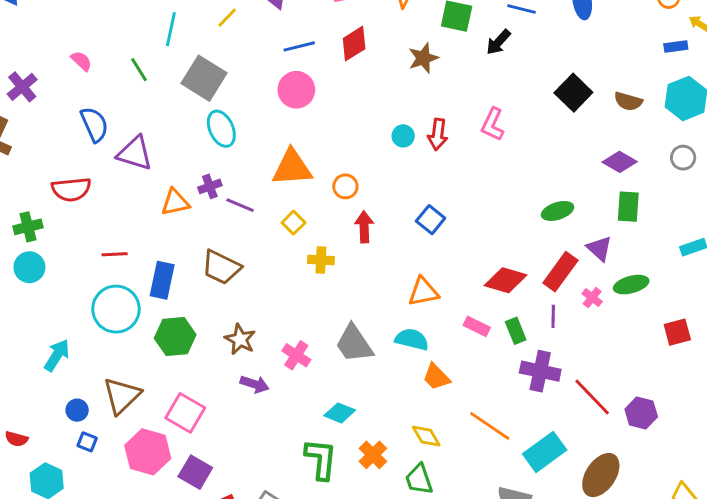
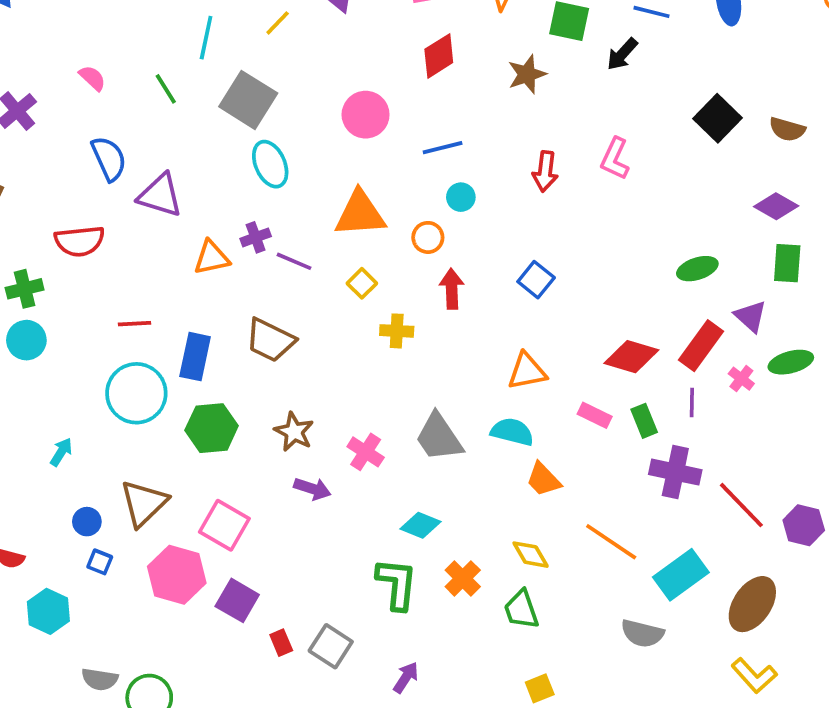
blue line: (299, 46) -> (443, 148), moved
cyan circle: (403, 136) -> (461, 197), moved
cyan arrow: (57, 355) -> (61, 452), size x0.7

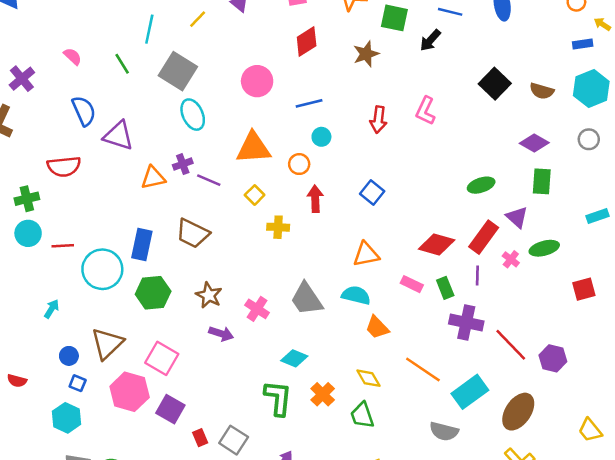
red line: (135, 324) -> (63, 246), moved
cyan hexagon: (48, 611) -> (66, 418), moved

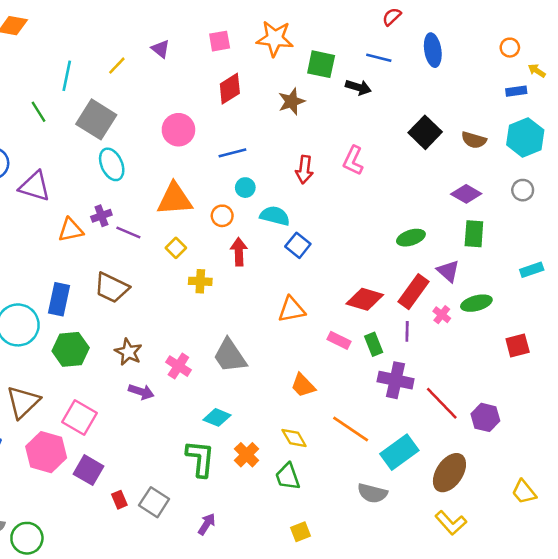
black arrow: (430, 40) -> (358, 87), turned -115
cyan semicircle: (356, 295) -> (275, 216), moved

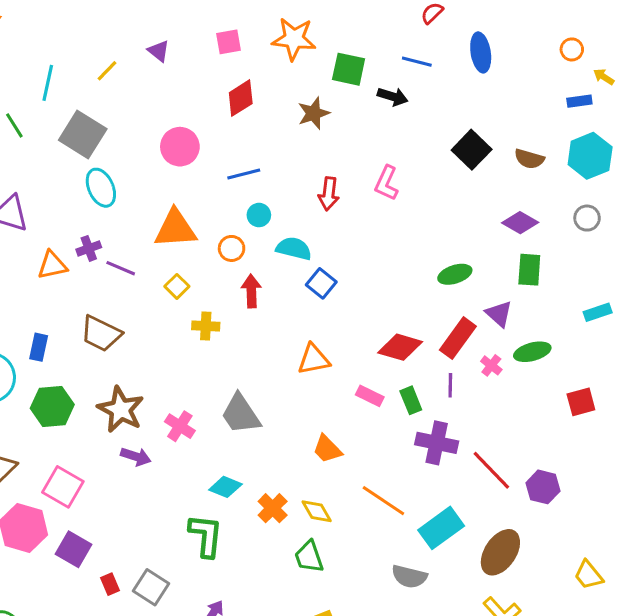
blue rectangle: (59, 299) -> (39, 347), size x0.7
brown star: (128, 352) -> (121, 409), size x1.4
orange cross: (247, 455) -> (273, 508), moved

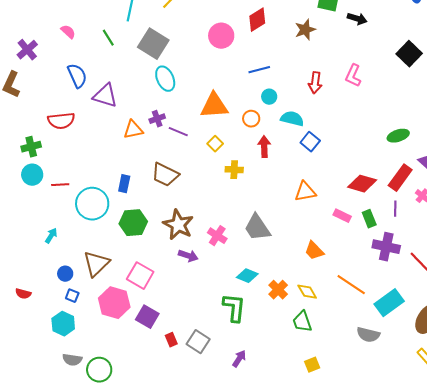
pink circle: (180, 147) -> (221, 36), moved

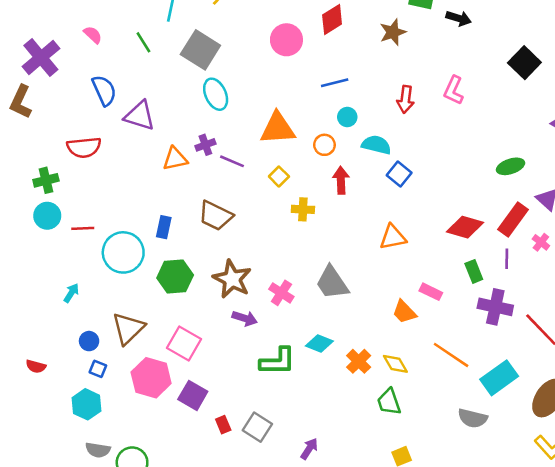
purple cross: (27, 50) -> (41, 58), size x1.4
pink rectangle: (342, 216) -> (431, 292), moved
green L-shape: (234, 308) -> (278, 361), moved, turned 84

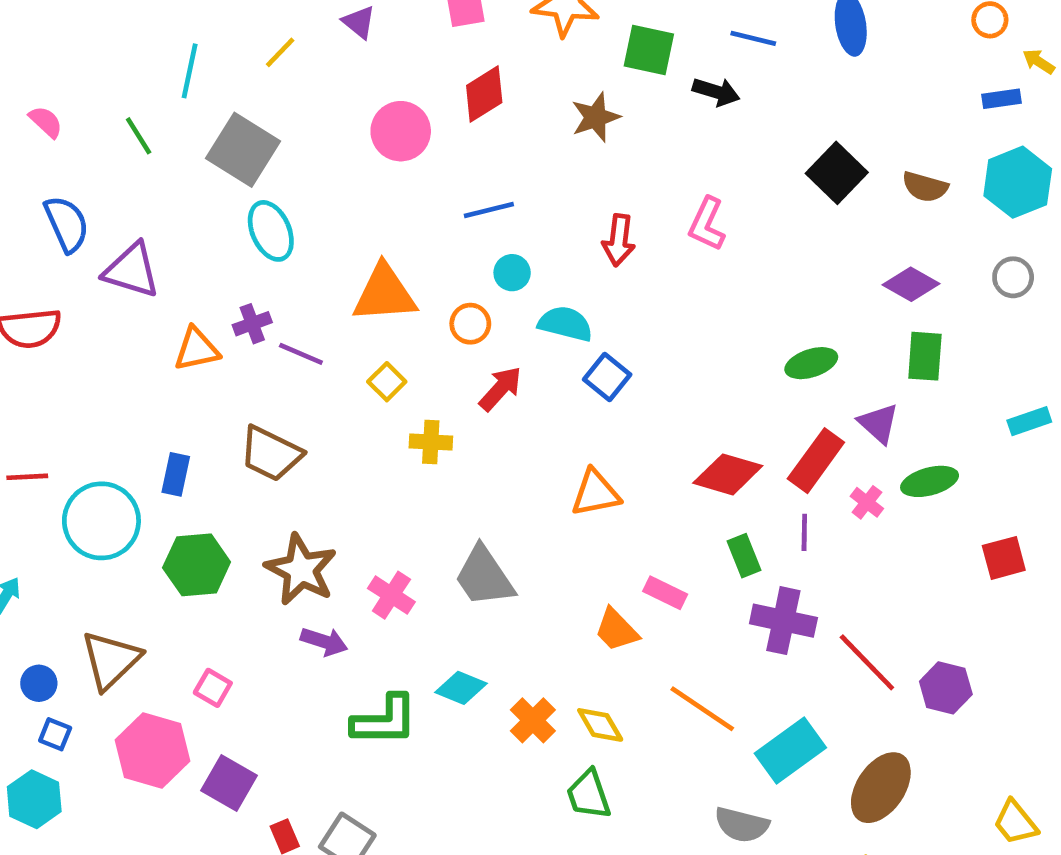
red arrow: (341, 180) -> (500, 389), turned 44
pink square: (184, 344) -> (213, 688), size x0.6

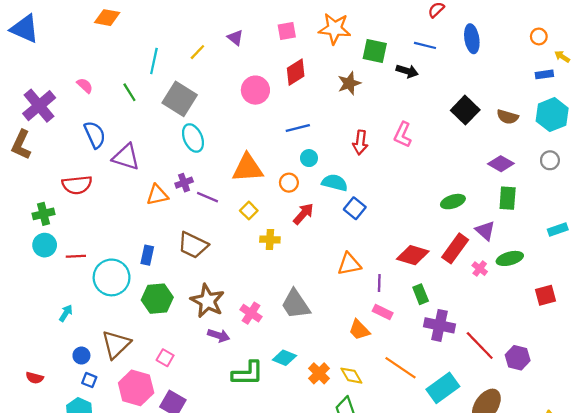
purple line: (804, 532) -> (379, 283), moved

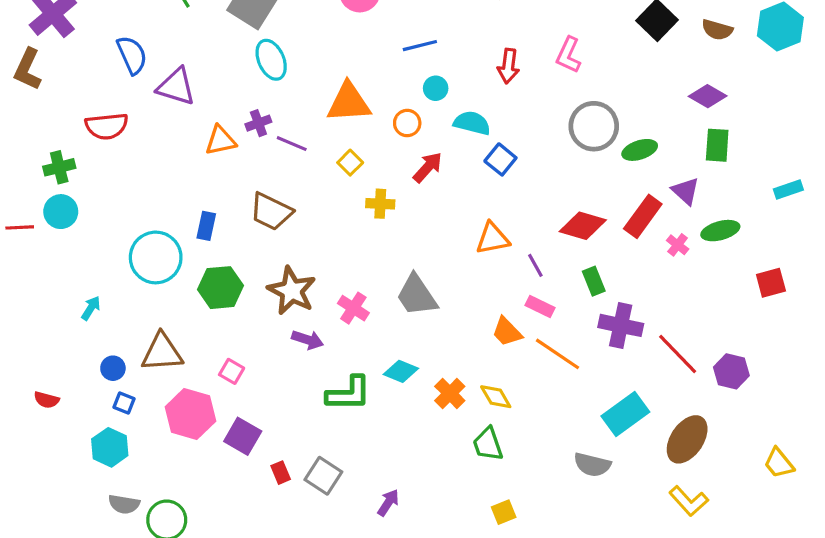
gray circle: (550, 160) -> (594, 126), moved, size x1.8
red line: (76, 256) -> (20, 227), moved
purple line: (379, 283) -> (535, 265), turned -30
brown triangle: (116, 344) -> (162, 352), turned 40
orange line: (400, 368) -> (557, 354), moved

